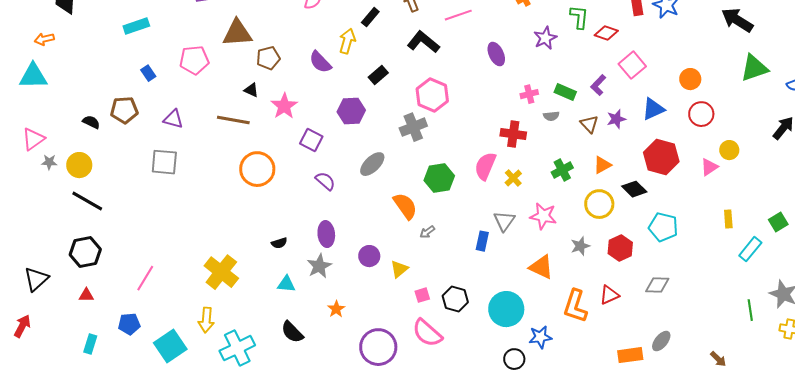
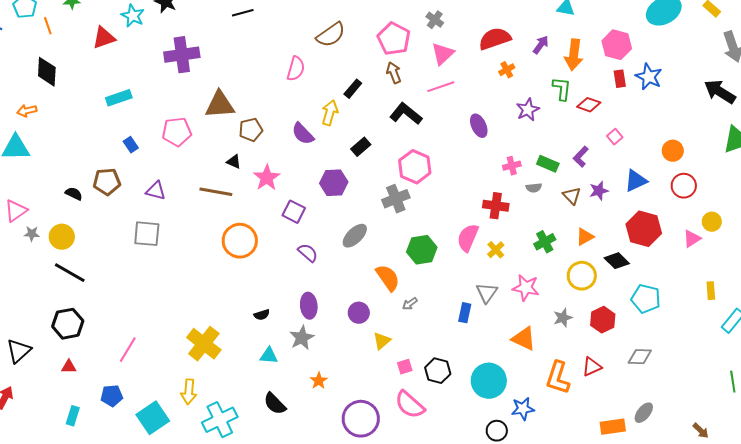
pink square: (632, 65) -> (615, 137), size x0.6
purple circle: (369, 256) -> (359, 313), moved

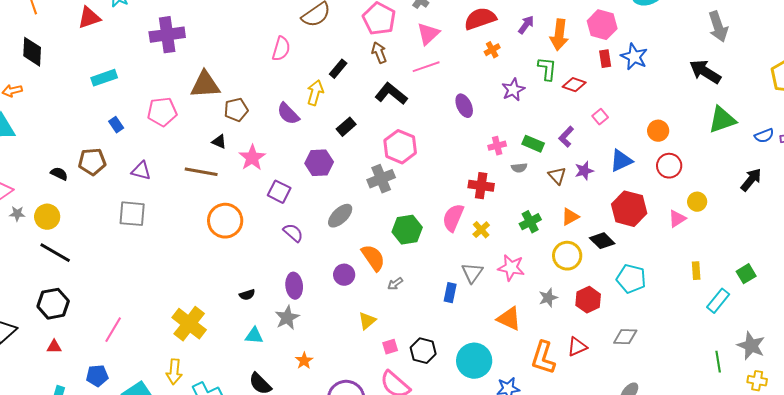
purple circle: (359, 313) -> (344, 275), moved

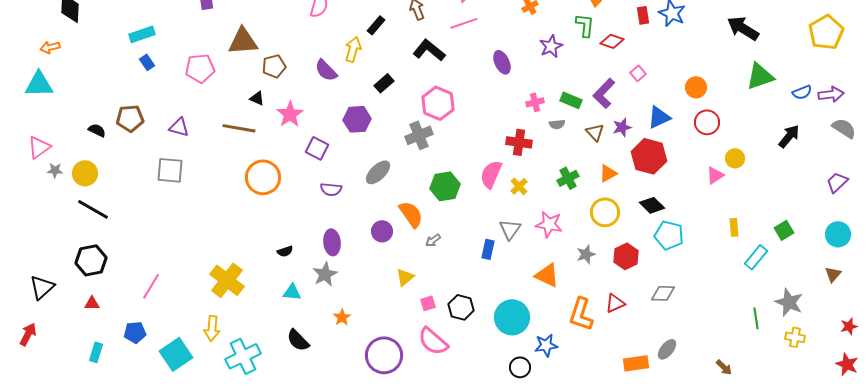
blue rectangle: (116, 125) -> (147, 62), moved
purple L-shape: (566, 137) -> (604, 93), size x1.4
red hexagon: (629, 209) -> (649, 156), moved
purple semicircle: (293, 233) -> (331, 189), turned 145
black diamond: (602, 241) -> (652, 205), moved

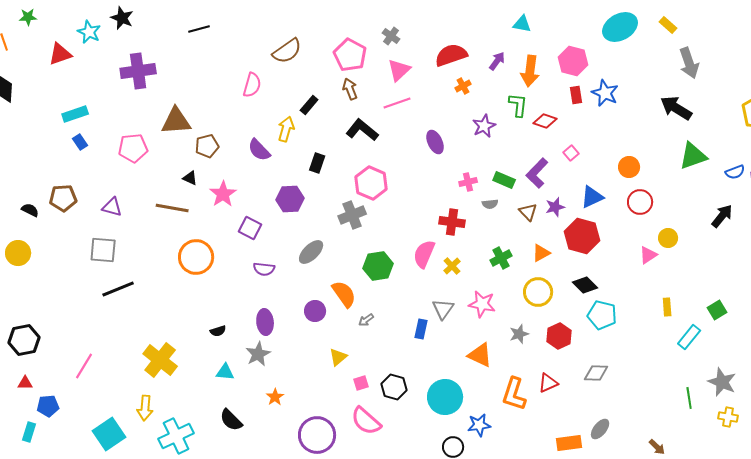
black rectangle: (384, 83) -> (317, 163), turned -30
black line: (93, 209) -> (118, 289), moved, turned -52
blue pentagon: (135, 332) -> (48, 406), moved

